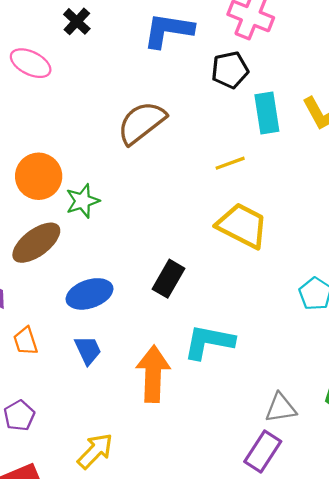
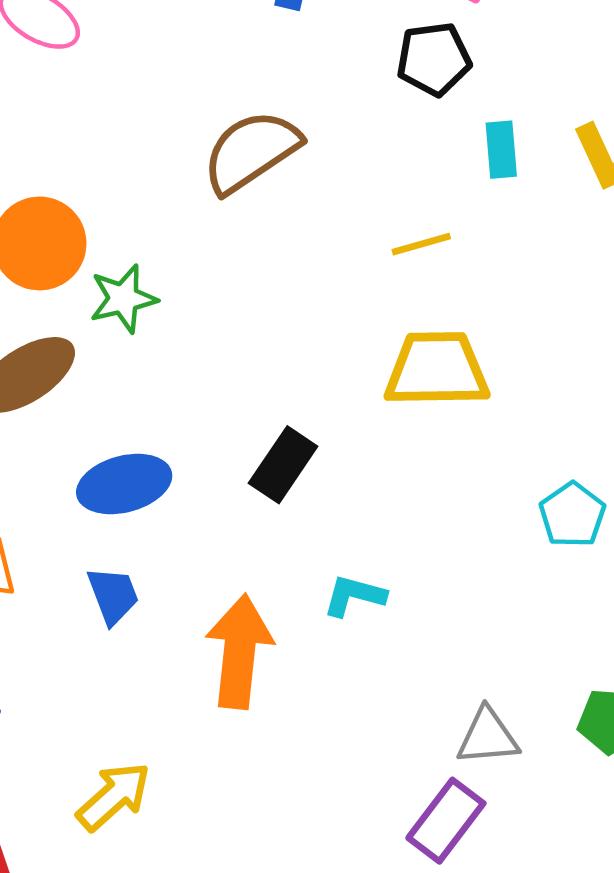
cyan rectangle: (267, 113) -> (501, 150), size x0.7
yellow trapezoid: (242, 226) -> (437, 369), turned -32
cyan L-shape: (209, 342) -> (354, 596), size x0.6

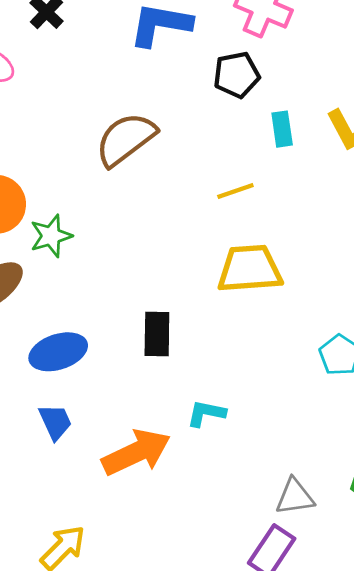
black rectangle: (283, 465) -> (157, 334), turned -30
orange arrow: (239, 651) -> (136, 452), turned 62

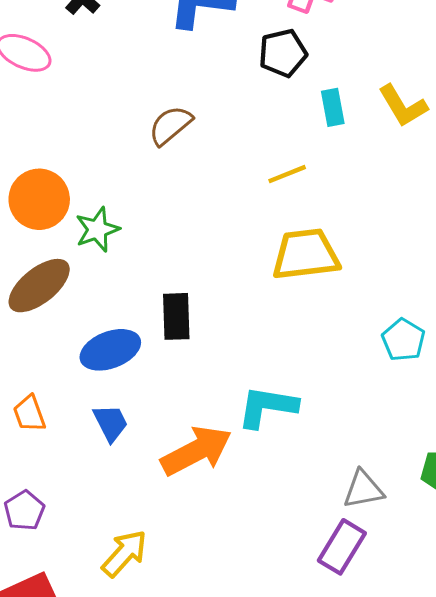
brown semicircle: (126, 139) -> (170, 125), size x0.7
black rectangle: (157, 334) -> (176, 316), moved
cyan L-shape: (206, 413) -> (267, 407), size x1.5

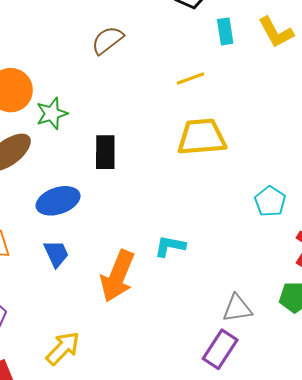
black rectangle: (176, 316) -> (105, 152), moved
cyan L-shape: (267, 407) -> (170, 246), size x0.7
orange arrow: (196, 451) -> (118, 276), turned 138

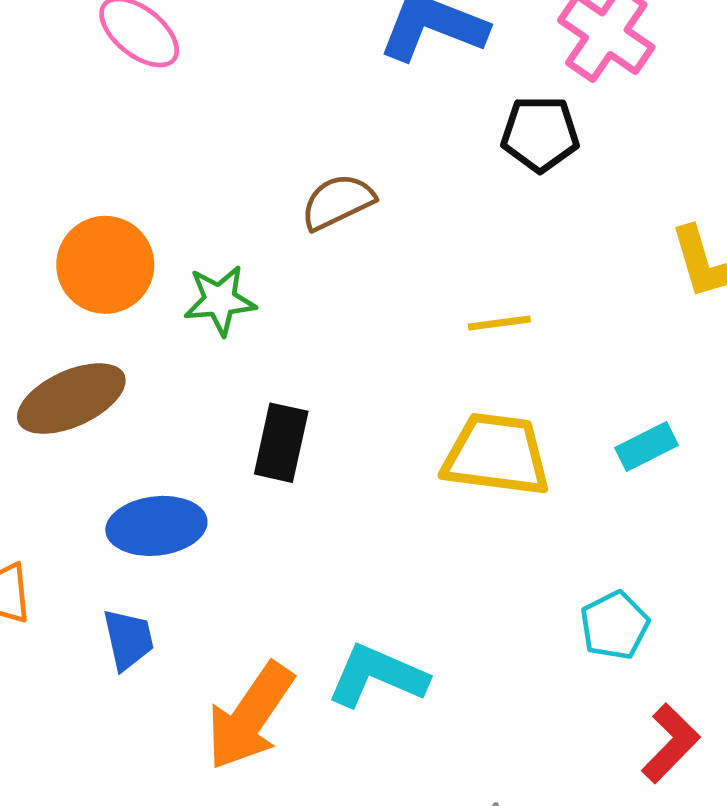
cyan rectangle: (225, 31) -> (646, 447), moved, turned 60
green star: (52, 114) -> (220, 300), moved
cyan L-shape: (170, 246) -> (377, 676), size x1.4

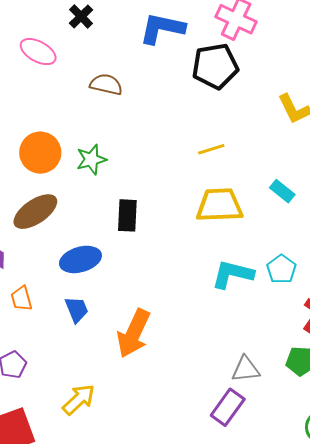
black pentagon: (540, 134) -> (215, 66), size x1.4
brown semicircle: (338, 202) -> (106, 84), moved, turned 48
cyan rectangle: (646, 447) -> (282, 191), turned 75
cyan L-shape: (377, 676) -> (232, 274), moved

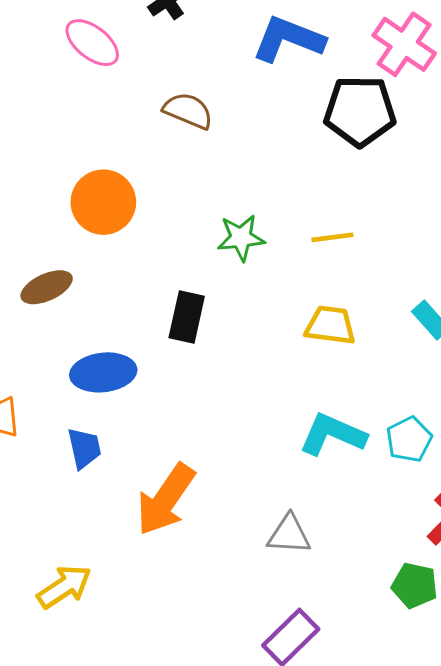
orange circle: (40, 153) -> (103, 202), moved
green star: (91, 159) -> (241, 238), moved
yellow trapezoid: (219, 205) -> (330, 325), size x0.7
brown ellipse: (35, 212) -> (47, 287), size x0.7
gray triangle: (246, 369) -> (289, 534), moved

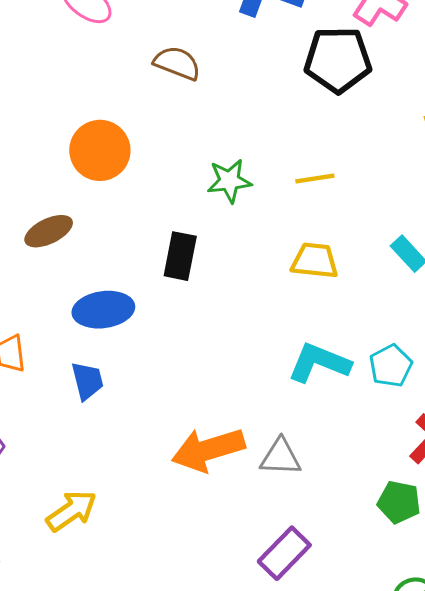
orange arrow: (166, 500) -> (208, 450), moved, turned 40

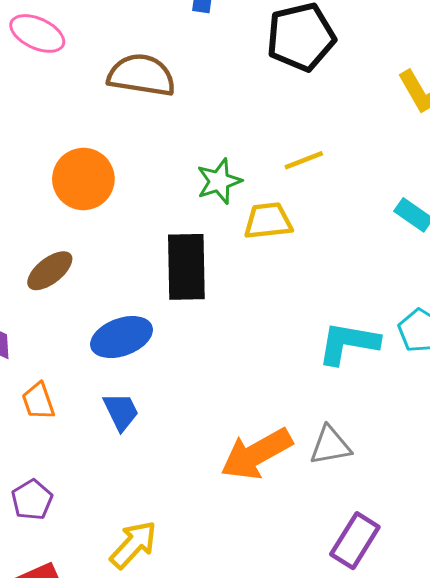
brown semicircle: (177, 63) -> (141, 75), size x1.4
black rectangle: (180, 256) -> (186, 267), size x1.4
yellow trapezoid: (315, 261) -> (268, 221), moved

